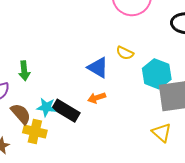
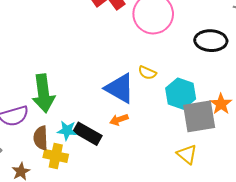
blue triangle: (98, 68) -> (120, 88), size x1.4
green arrow: (24, 71) -> (43, 93), size x1.8
brown semicircle: (21, 114) -> (41, 138), turned -140

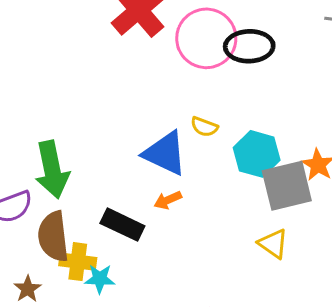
black ellipse: (211, 41) -> (249, 46), moved
cyan star: (67, 130) -> (100, 279), moved
brown semicircle: (41, 138) -> (53, 236), size x1.4

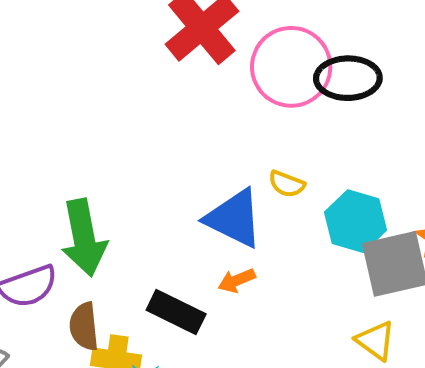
brown semicircle: (53, 236) -> (84, 326), size x0.7

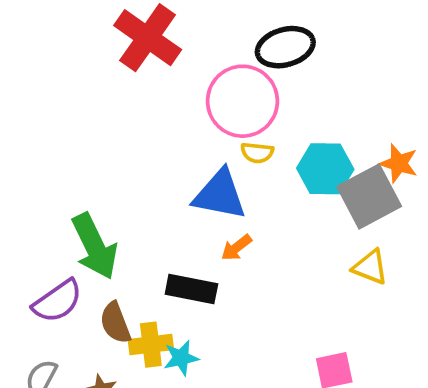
pink circle: (291, 67) -> (243, 101), moved

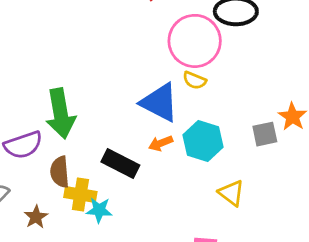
cyan hexagon: (325, 169) -> (203, 141), moved
gray square: (369, 196) -> (265, 134), size x0.6
yellow triangle: (370, 267) -> (231, 193), moved

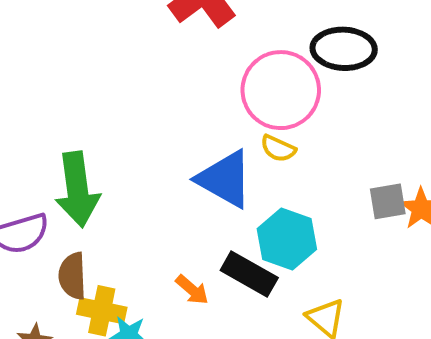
gray square: (265, 134) -> (388, 201), moved
orange arrow: (161, 143) -> (192, 290), moved, turned -120
black rectangle: (120, 163) -> (249, 274), moved

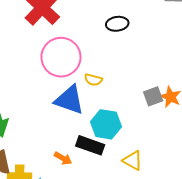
black ellipse: (344, 49) -> (117, 24), size x0.7
pink circle: (281, 90) -> (61, 57), moved

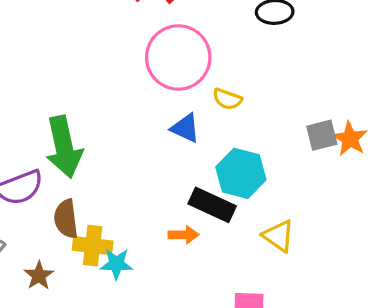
blue triangle: (69, 100) -> (185, 128), size x0.6
orange arrow: (63, 158) -> (183, 235), moved, turned -36

